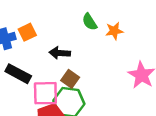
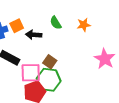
green semicircle: (90, 22) -> (56, 23), moved
black arrow: (60, 53) -> (34, 35), moved

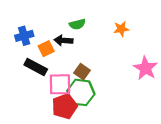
green semicircle: (56, 23) -> (77, 24), moved, turned -72
orange square: (17, 26) -> (46, 49), moved

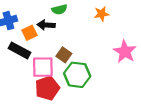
green hexagon: (81, 92) -> (77, 75), moved

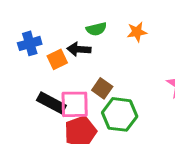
orange star: (102, 14) -> (137, 32), moved
black rectangle: (20, 50) -> (51, 103), moved

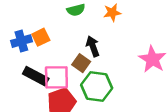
blue cross: (30, 43) -> (21, 41), moved
black arrow: (79, 49) -> (93, 46), moved, turned 66

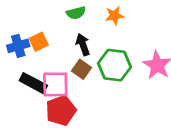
black arrow: (93, 46) -> (83, 45), moved
green hexagon: (97, 86) -> (114, 65), moved

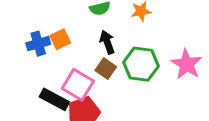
black rectangle: (33, 83) -> (54, 99), moved
pink square: (55, 84) -> (78, 85), turned 32

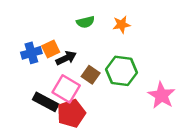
black arrow: (107, 42) -> (66, 58), moved, turned 84
pink star: (187, 64) -> (161, 95), moved

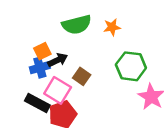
green semicircle: (85, 22) -> (77, 25), size x1.6
blue cross: (31, 53) -> (40, 68), moved
green hexagon: (122, 71) -> (131, 66), moved

